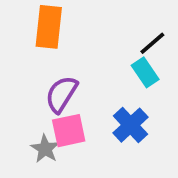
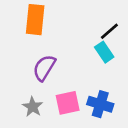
blue cross: (131, 125) -> (100, 104), moved, turned -30
pink square: (69, 131) -> (68, 103), moved

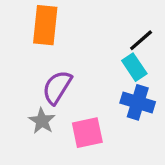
blue cross: (100, 104) -> (138, 102), moved
gray star: (33, 107) -> (42, 121), moved

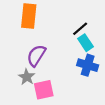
black line: (141, 40) -> (80, 29), moved
pink square: (87, 133) -> (44, 90), moved

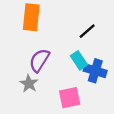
cyan rectangle: (85, 43) -> (79, 60), moved
pink square: (44, 90) -> (70, 98), moved

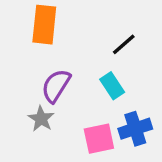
blue cross: (95, 71) -> (135, 129), moved, turned -35

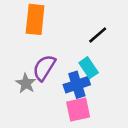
gray star: (41, 119) -> (26, 83), moved
blue cross: (135, 129) -> (77, 85), moved

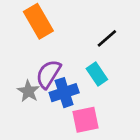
orange rectangle: (35, 19) -> (38, 21), turned -36
blue cross: (77, 85) -> (64, 93), moved

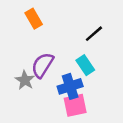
orange rectangle: (38, 21) -> (34, 19), size x0.7
blue cross: (64, 93) -> (70, 86), moved

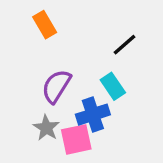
gray star: (25, 80) -> (46, 128), moved
pink square: (75, 105) -> (76, 139), moved

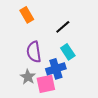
black line: (124, 45) -> (63, 27), moved
purple semicircle: (56, 86) -> (34, 52), turned -40

